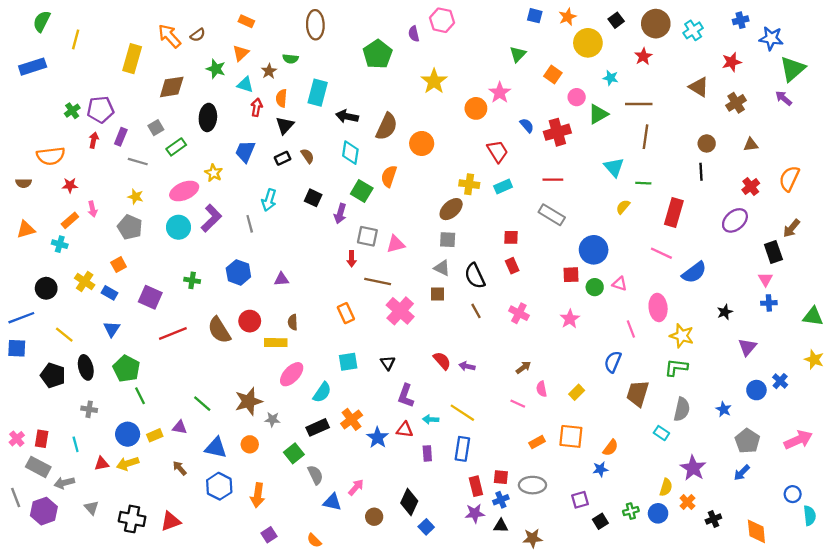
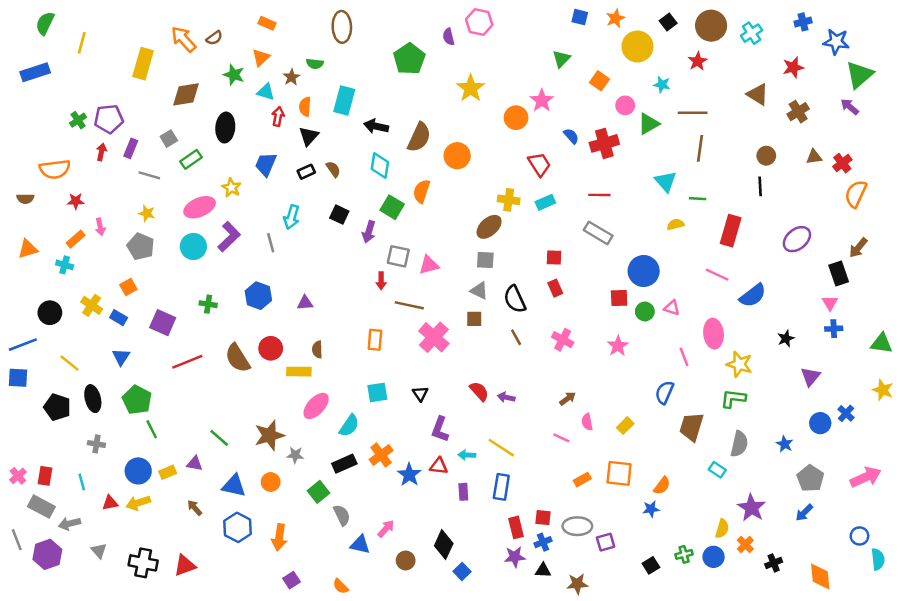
red cross: (751, 186) -> (842, 163), moved
yellow semicircle: (623, 207) -> (675, 224), turned 35
orange rectangle: (346, 313) -> (375, 340), turned 30
purple square: (580, 500) -> (606, 542), moved

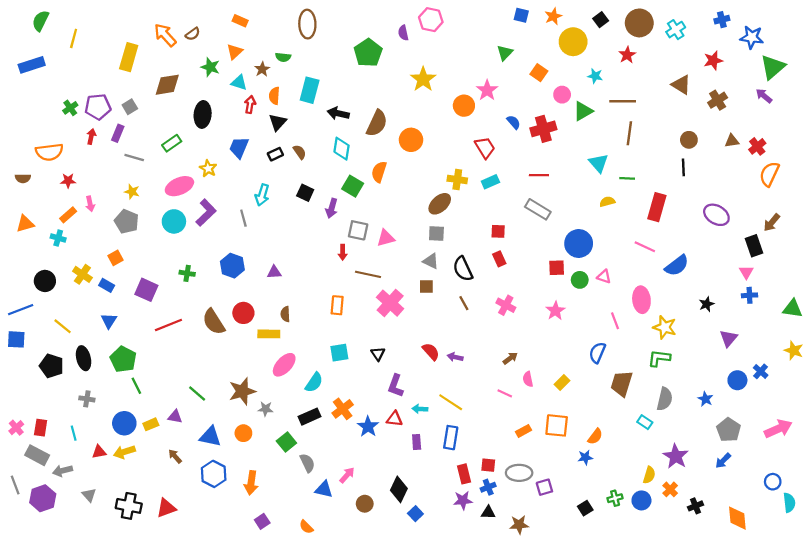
gray square: (169, 139) -> (130, 107), moved
purple ellipse: (797, 239) -> (716, 215), turned 70

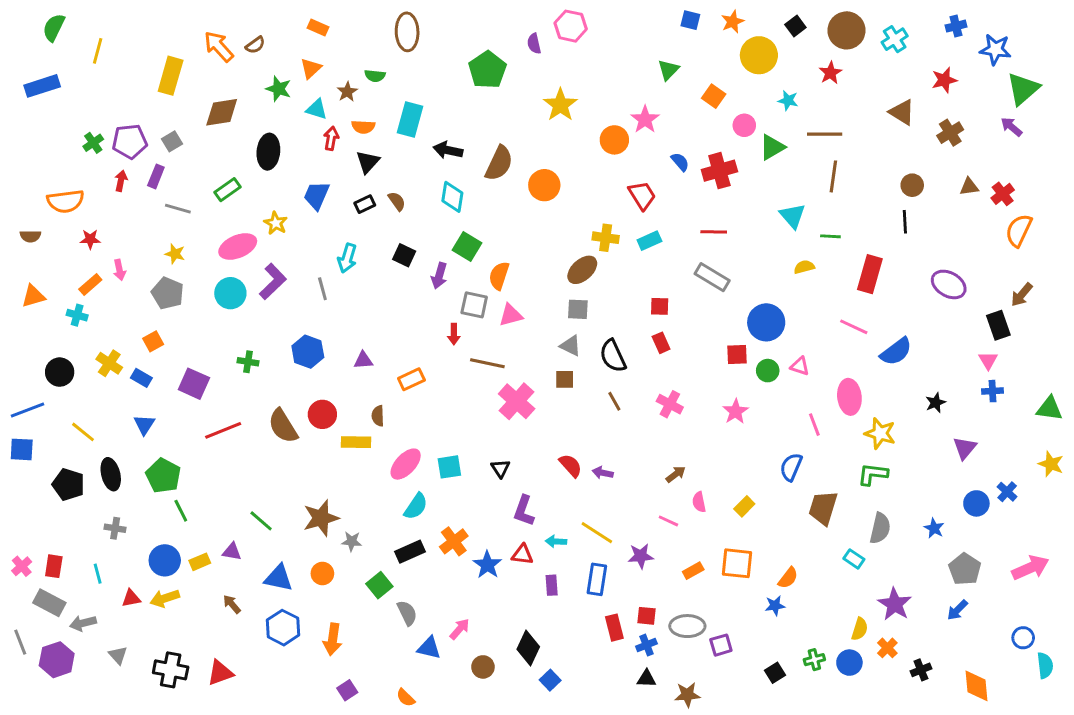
orange semicircle: (274, 96) -> (363, 127), turned -91
orange semicircle: (379, 172) -> (499, 276), moved
orange rectangle: (337, 305) -> (411, 379), moved, turned 60
pink ellipse: (284, 365) -> (406, 464), moved
purple star: (463, 500) -> (641, 556), moved

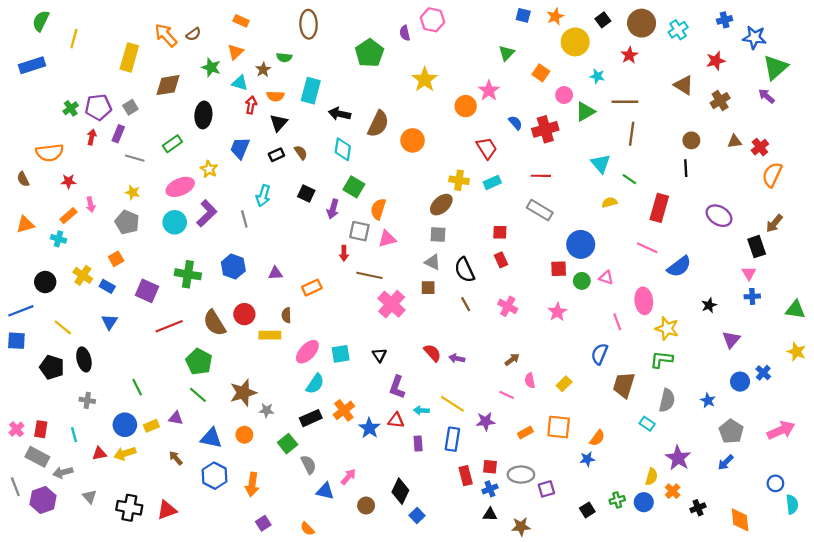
brown semicircle: (30, 236) -> (23, 179), turned 64
green line: (830, 236) -> (629, 179), turned 32
green cross: (248, 362) -> (188, 274), size x1.6
green pentagon: (163, 476) -> (199, 362), moved

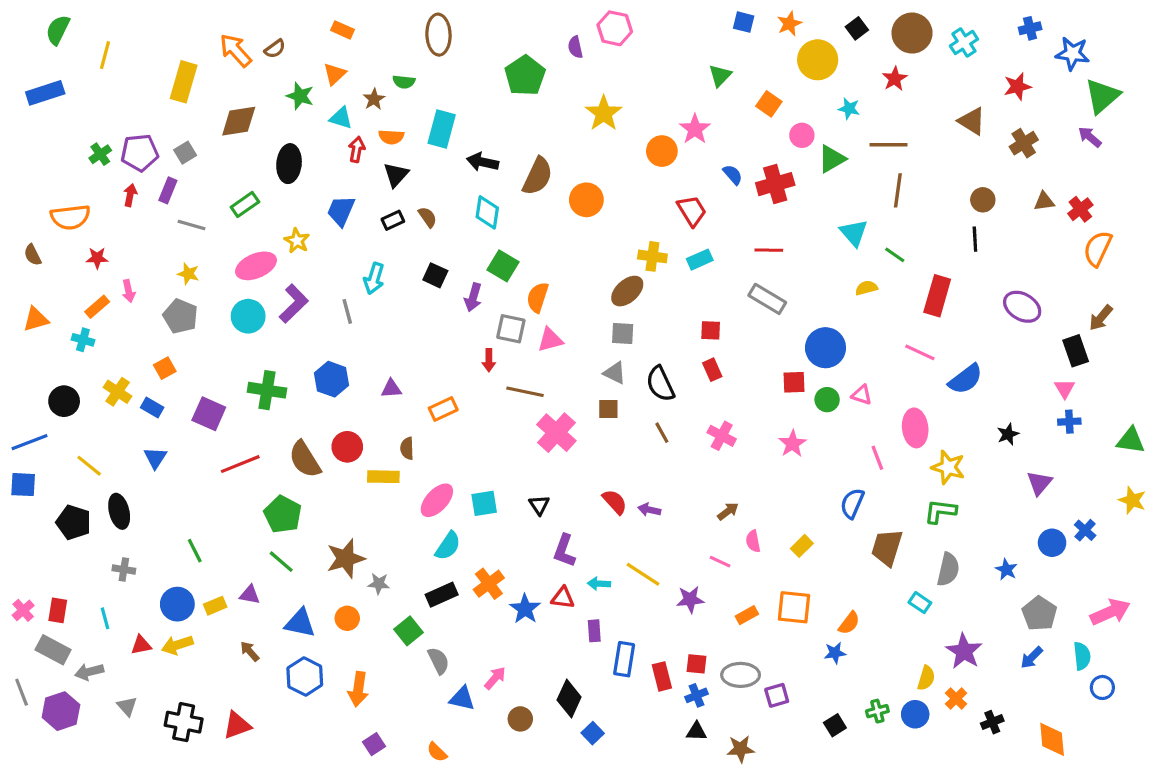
blue rectangle: (452, 439) -> (624, 659), moved
cyan semicircle: (792, 504) -> (1082, 656), moved

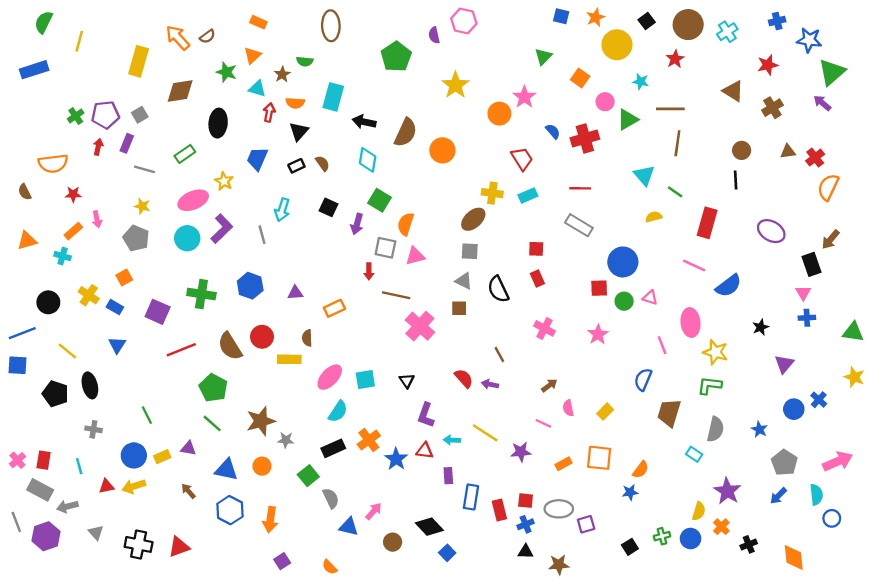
brown line: (662, 433) -> (499, 355), moved
black diamond: (569, 699) -> (429, 527), turned -68

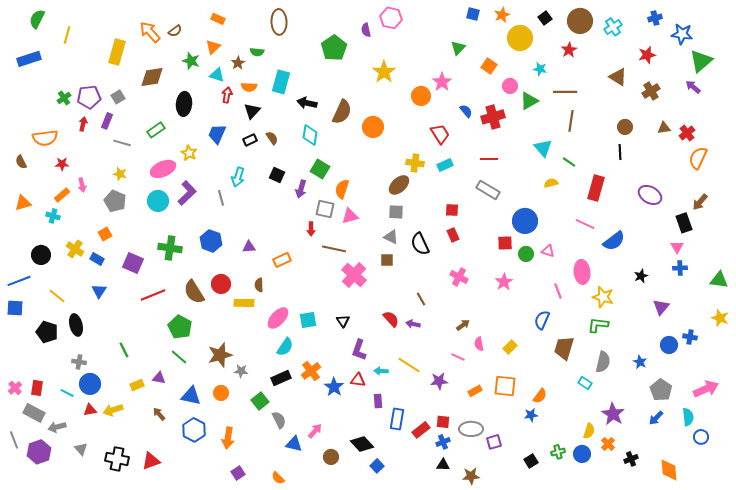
blue cross: (819, 400) -> (690, 337), turned -32
blue circle: (134, 455) -> (90, 384), moved
cyan line: (79, 466) -> (67, 393), turned -48
red rectangle: (499, 510) -> (421, 430), turned 66

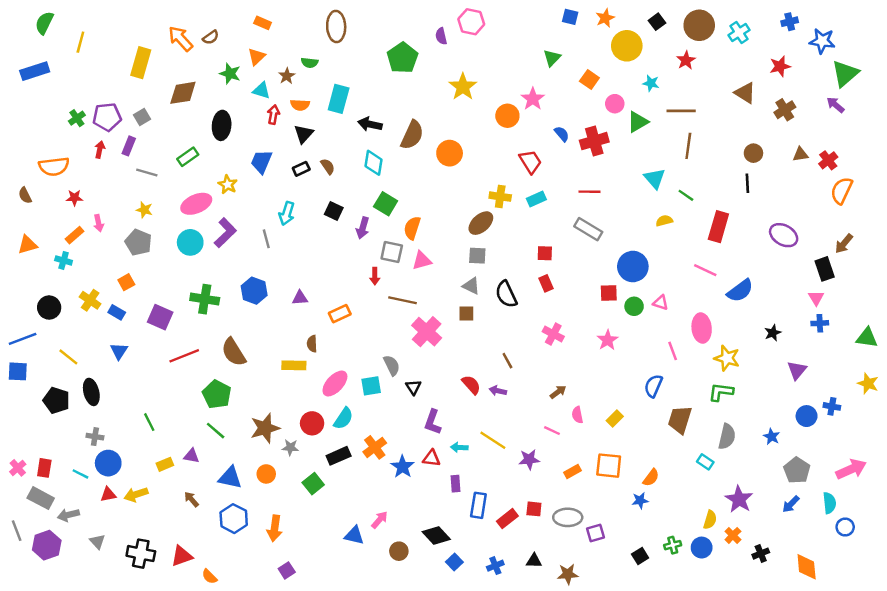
red circle: (221, 284) -> (312, 423), moved
gray semicircle: (279, 420) -> (392, 365), moved
blue cross: (443, 442) -> (495, 566), moved
orange semicircle: (278, 478) -> (210, 576), moved

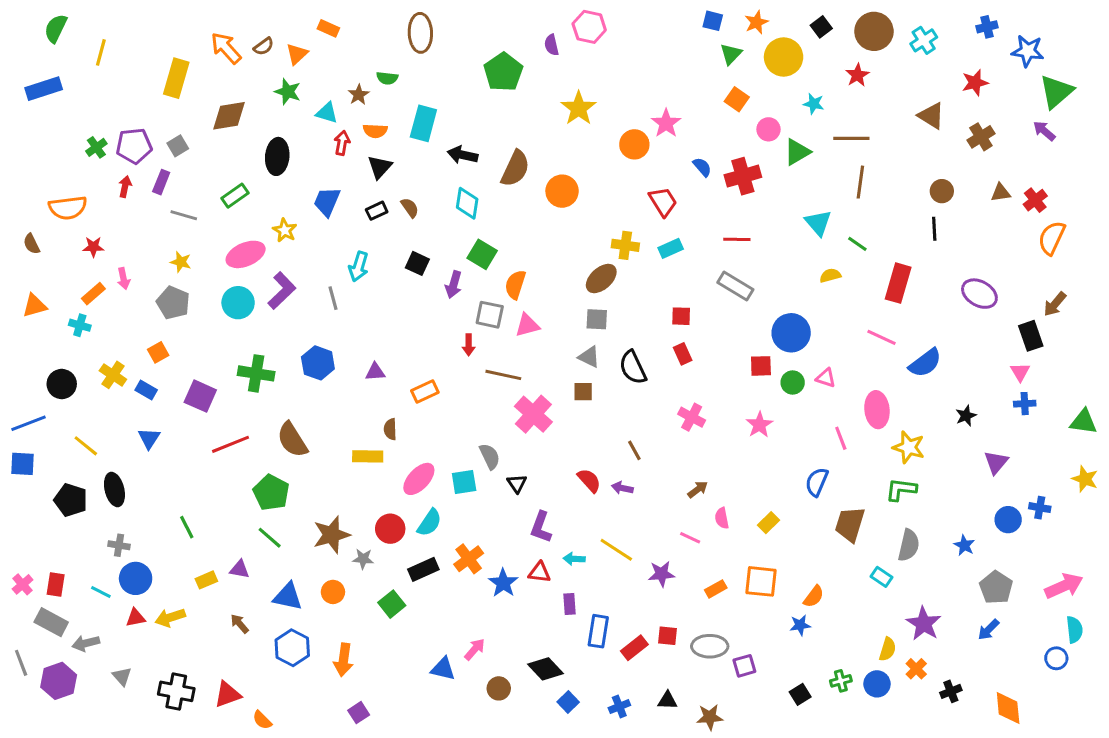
orange triangle: (257, 57) -> (297, 54), moved
green triangle: (552, 58) -> (731, 54), moved
cyan semicircle: (829, 503) -> (1074, 630), moved

